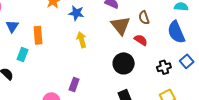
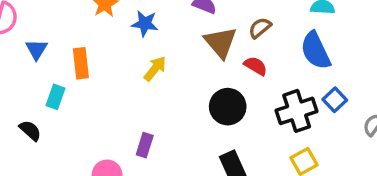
brown semicircle: (144, 18) -> (260, 28), turned 72
yellow arrow: (82, 40) -> (155, 69), turned 56
black cross: (164, 67) -> (297, 111), size x1.6

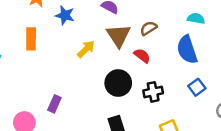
orange rectangle: (81, 63) -> (31, 39), moved
yellow arrow: (155, 69) -> (86, 49), moved
black cross: (297, 111) -> (153, 92), moved, size x0.7

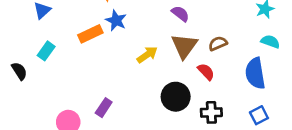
blue star: (65, 15) -> (116, 20), moved
orange rectangle: (31, 39) -> (90, 34), turned 55

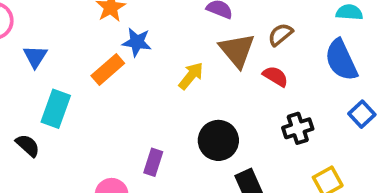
cyan rectangle: (46, 51) -> (56, 109), size x1.4
black circle: (176, 97) -> (218, 140), moved

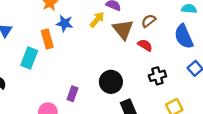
orange rectangle: (108, 70) -> (47, 39), turned -66
yellow arrow: (191, 76) -> (97, 20), moved
cyan rectangle: (56, 109) -> (29, 58), moved

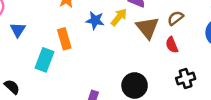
blue star: (65, 23) -> (95, 20), moved
red semicircle: (145, 45) -> (172, 45), turned -144

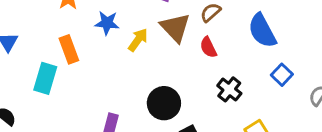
yellow arrow: (119, 17) -> (138, 40), moved
black cross: (186, 79) -> (229, 89), turned -30

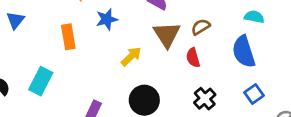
blue star: (107, 23) -> (107, 19), turned -30
yellow arrow: (138, 40) -> (131, 56), moved
cyan rectangle: (45, 78) -> (41, 81), moved

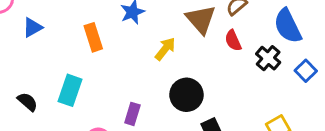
blue triangle: (15, 20) -> (33, 28), turned 30
black cross: (205, 99) -> (268, 58), moved

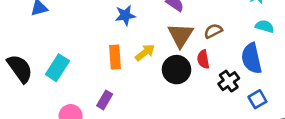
orange rectangle: (93, 37) -> (115, 57), moved
black circle: (186, 95) -> (177, 70), moved
black semicircle: (28, 102) -> (20, 69), size x1.6

